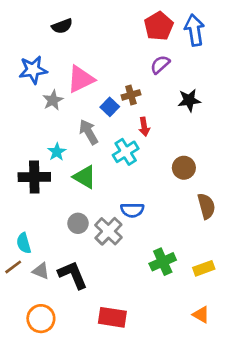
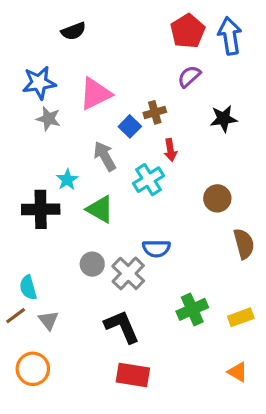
gray star: (53, 100) -> (48, 119), moved, turned -30
gray triangle: (41, 271) -> (48, 320), turned 30
black L-shape: (73, 275) -> (122, 327), moved
orange circle: (41, 319) -> (33, 369), moved

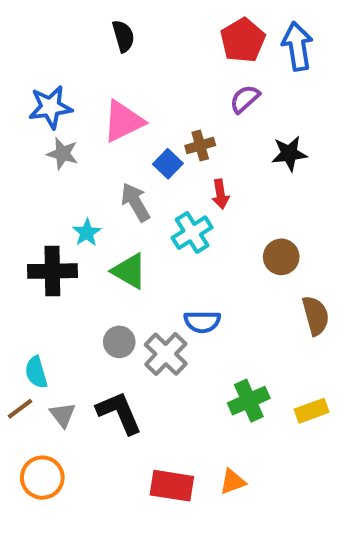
black semicircle: (73, 31) -> (123, 36), moved, turned -85
black L-shape: (122, 327) -> (119, 413), moved
orange triangle: (238, 372) -> (233, 482), moved, turned -50

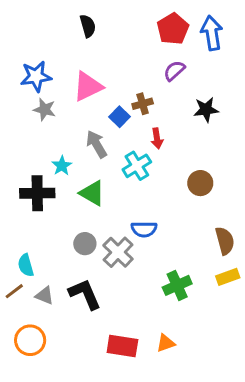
brown semicircle: (316, 316) -> (225, 241), moved
yellow rectangle: (312, 411) -> (228, 277), moved
gray triangle: (63, 415) -> (45, 296), turned -30

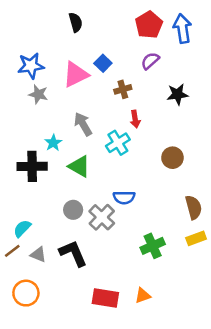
blue square: (120, 117) -> (103, 63), moved
cyan semicircle: (26, 265) -> (22, 228), turned 60

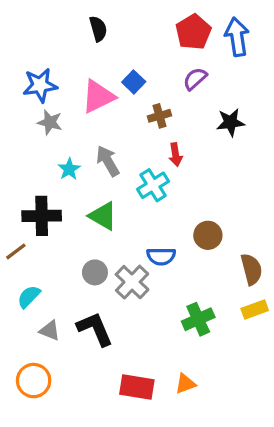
cyan star: (53, 143) -> (69, 169), moved
brown circle: (172, 158) -> (208, 235), moved
brown line: (12, 251) -> (16, 251), moved

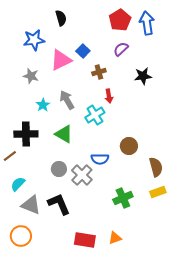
blue star: (40, 85) -> (34, 40), moved
gray triangle: (50, 331) -> (31, 205), size x1.5

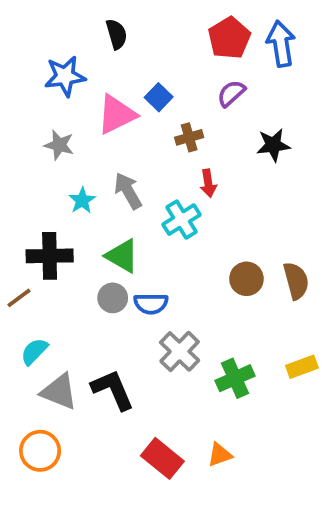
blue semicircle: (100, 159) -> (151, 304), moved
brown semicircle: (156, 167) -> (296, 281), moved
gray circle: (59, 169) -> (113, 298), moved
gray cross: (82, 175) -> (180, 351), moved
red rectangle: (85, 240) -> (162, 458), turned 30

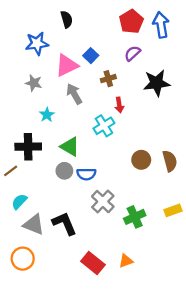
black star: (273, 145) -> (157, 83), size x1.4
gray arrow: (128, 191) -> (74, 94), moved

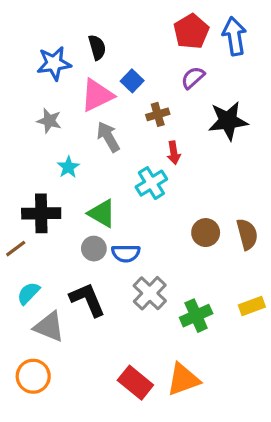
black semicircle: (67, 19) -> (97, 47), moved
black L-shape: (64, 223) -> (87, 300), moved
orange triangle: (126, 261) -> (183, 379), size x1.6

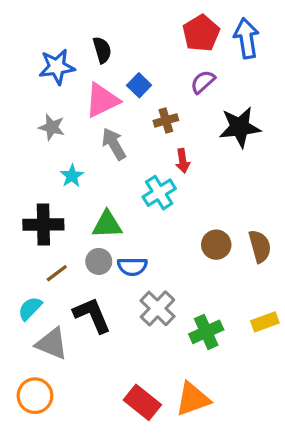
green triangle: (102, 213) -> (107, 225), turned -32
brown line: (16, 249) -> (57, 273), moved

